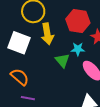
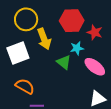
white square: (19, 43) -> (18, 53), turned -30

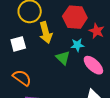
white square: (18, 53) -> (18, 44), size x0.7

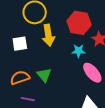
green triangle: (63, 58) -> (44, 75), moved
orange semicircle: (22, 78) -> (20, 78), turned -60

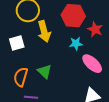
orange semicircle: (20, 78) -> (21, 77), turned -48

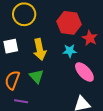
yellow arrow: (44, 31) -> (40, 49), moved

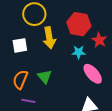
yellow arrow: (40, 49) -> (49, 38), moved

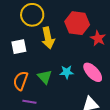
cyan star: (79, 52) -> (67, 72), moved

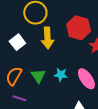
white square: (19, 47) -> (17, 42), turned -35

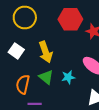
yellow arrow: (47, 38) -> (46, 52), moved
cyan star: (61, 75) -> (68, 77), moved

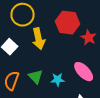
yellow arrow: (46, 52) -> (39, 39), moved

